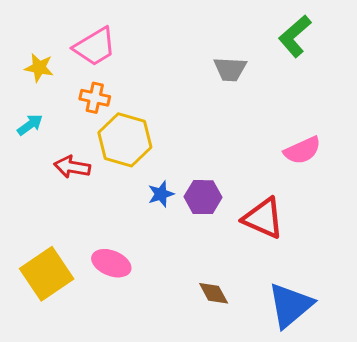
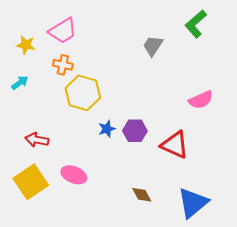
gray trapezoid: (230, 69) -> (153, 46), turned 120
red arrow: (72, 167) -> (37, 140), moved

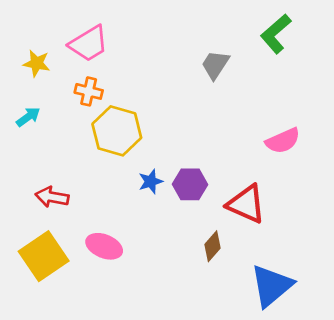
brown diamond: (142, 195) -> (212, 246), moved, turned 70

